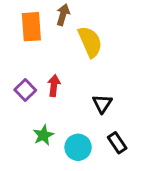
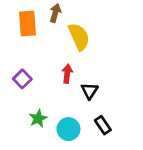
red arrow: (54, 85) -> (67, 74), moved

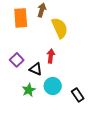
black triangle: (90, 91) -> (36, 69), moved, turned -40
cyan circle: (68, 129) -> (53, 86), moved

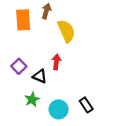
cyan circle: (53, 86) -> (59, 109), moved

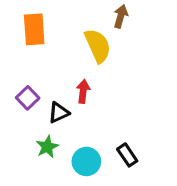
brown arrow: (46, 11) -> (121, 16), moved
black triangle: (40, 76) -> (59, 113), turned -48

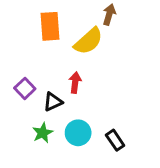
orange rectangle: (34, 29) -> (50, 26), moved
yellow semicircle: (98, 46) -> (88, 41), turned 72
cyan circle: (86, 161) -> (78, 133), moved

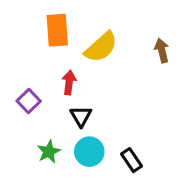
brown arrow: (109, 14) -> (162, 50), moved, turned -30
red arrow: (75, 83) -> (69, 82), moved
black triangle: (53, 102) -> (81, 116), moved, turned -36

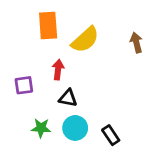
purple square: (29, 101) -> (24, 85), turned 36
black triangle: (81, 116) -> (68, 98), turned -48
green star: (49, 152) -> (41, 128), turned 30

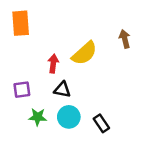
orange rectangle: (48, 25) -> (21, 23), moved
yellow semicircle: (85, 40) -> (84, 53), moved
purple square: (24, 85) -> (22, 90), moved

